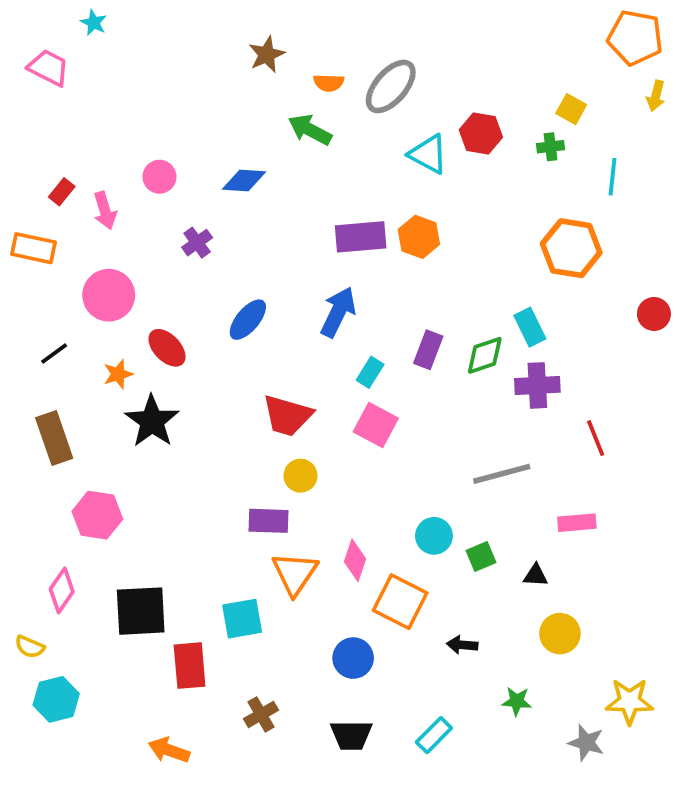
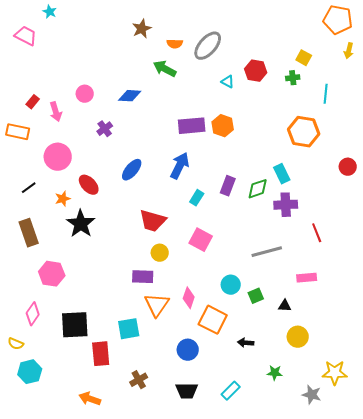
cyan triangle: (428, 154) -> (228, 82), size x0.6
pink square: (376, 425) -> (201, 240), moved

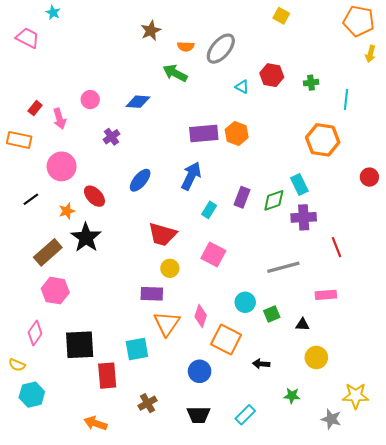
yellow square: (304, 58) -> (281, 16), moved
brown rectangle: (29, 233) -> (48, 252), moved, turned 68

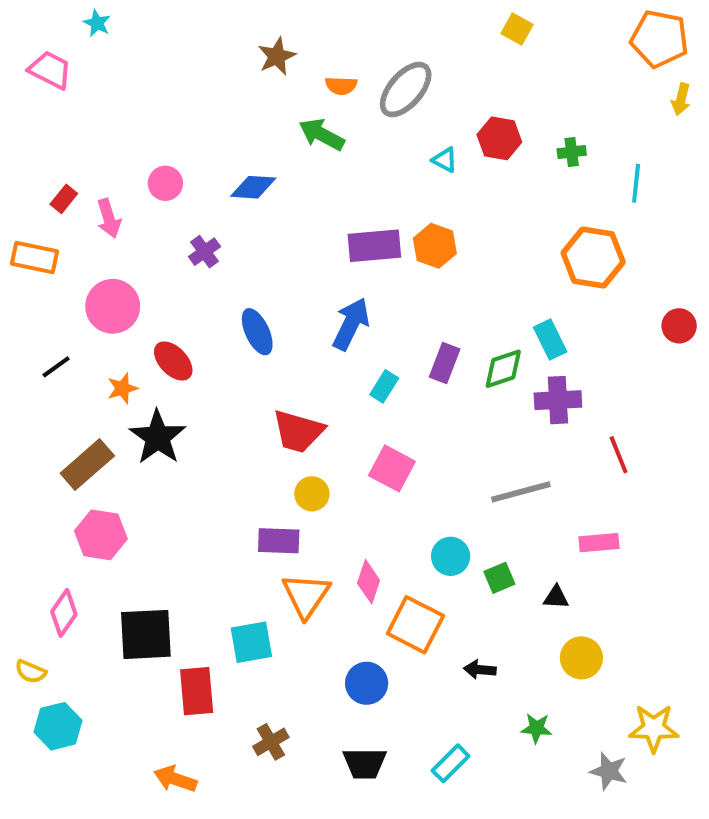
blue ellipse: (140, 180) -> (257, 332), turned -65

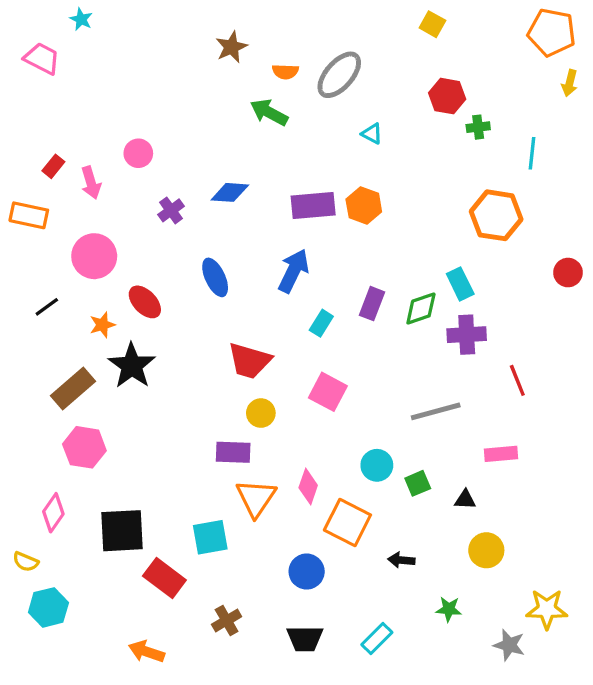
red hexagon: (499, 138) -> (447, 96), moved
blue diamond: (253, 187) -> (230, 192), moved
red rectangle: (197, 691) -> (164, 578), turned -48

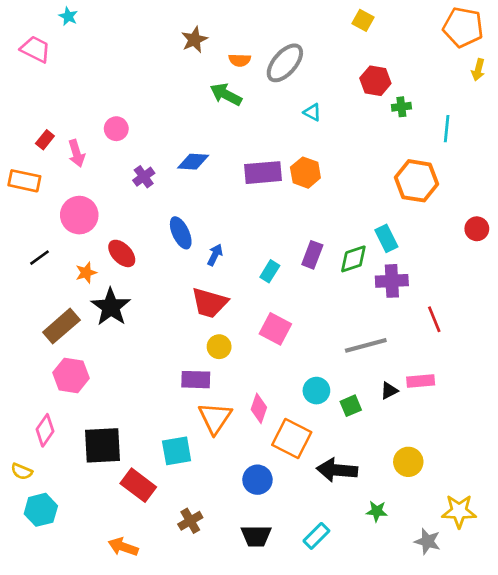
blue arrow: (294, 271) -> (215, 255), moved, size x0.6
black triangle: (465, 500) -> (389, 391), moved, turned -30
black arrow: (401, 560) -> (337, 470), size x1.8

